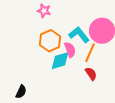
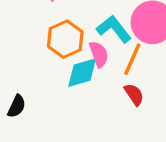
black semicircle: (21, 92) -> (17, 106), moved

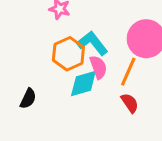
cyan L-shape: (114, 29) -> (92, 43), moved
black semicircle: (17, 106) -> (28, 99), moved

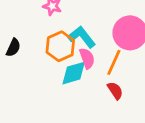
black semicircle: (28, 99) -> (13, 48), moved

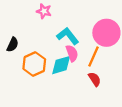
orange hexagon: (60, 46) -> (34, 64), moved

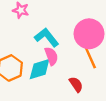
orange line: (94, 56) -> (90, 57), moved, turned -48

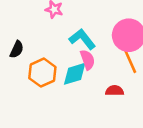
red semicircle: (76, 84) -> (115, 91), turned -56

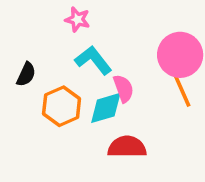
cyan L-shape: (82, 39) -> (93, 60), moved
red semicircle: (115, 91) -> (127, 147), moved, size x1.5

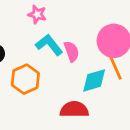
pink semicircle: (123, 88) -> (72, 51), moved
cyan diamond: (106, 108) -> (94, 80), moved

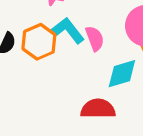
orange hexagon: (25, 79) -> (39, 42), moved

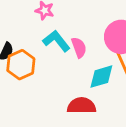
orange hexagon: (39, 42) -> (21, 65), moved

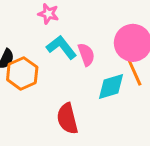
red semicircle: (82, 106) -> (67, 119), moved, turned -104

